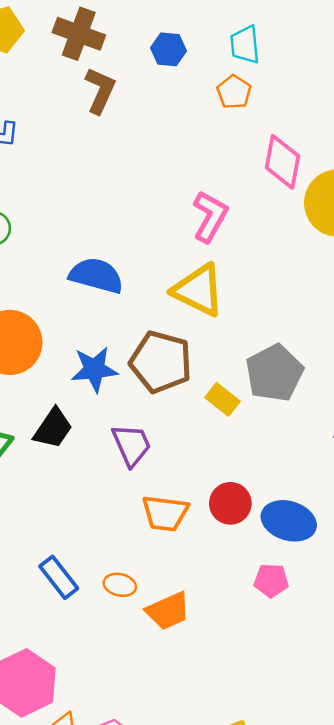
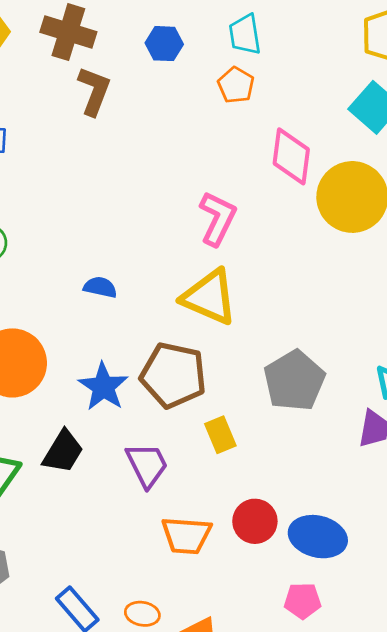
blue semicircle: (96, 275) -> (100, 287), size x0.6
blue star: (94, 369) -> (103, 387), turned -30
yellow rectangle: (222, 399) -> (220, 435), moved, turned 32

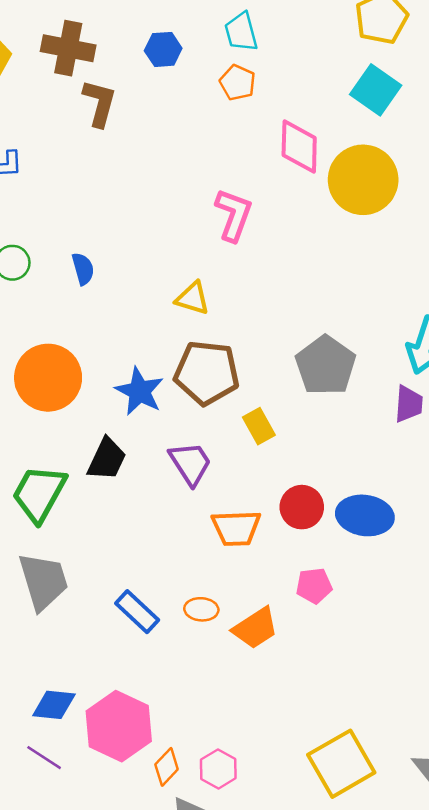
blue semicircle: (100, 287) -> (83, 269), moved, turned 68
yellow triangle: (209, 297) -> (192, 298), moved, size x0.6
pink pentagon: (303, 601) -> (314, 586), moved

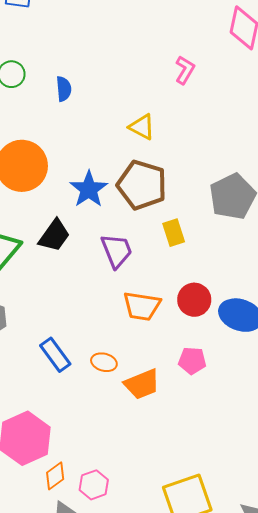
pink L-shape: (234, 215) -> (185, 70), size x0.7

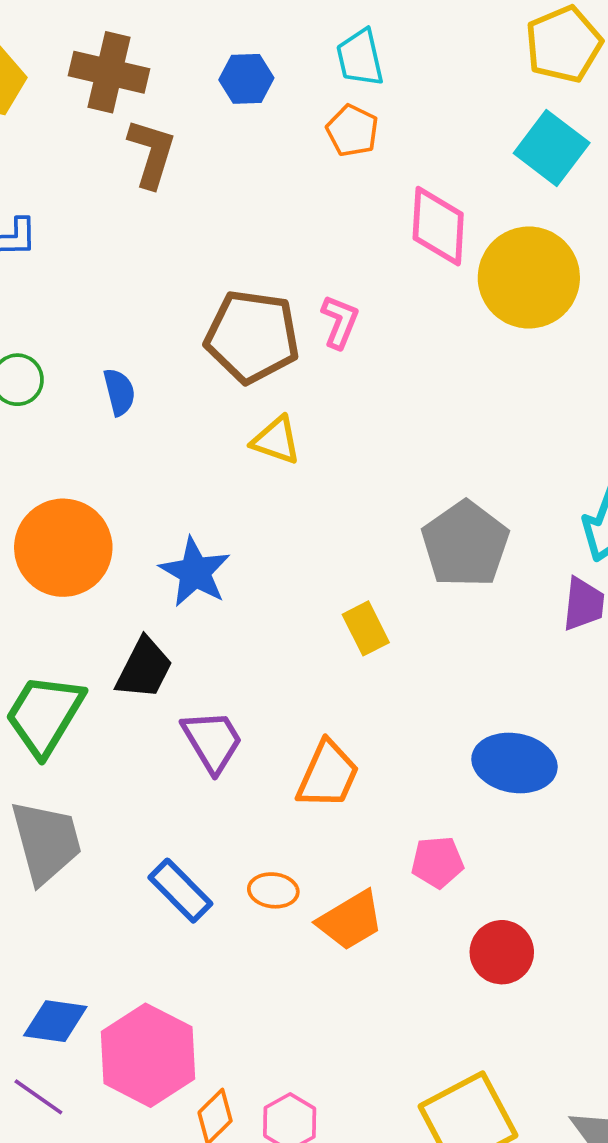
brown pentagon: (142, 185) -> (252, 336), moved
purple trapezoid: (117, 251) -> (212, 741), moved
red circle: (194, 300) -> (502, 952), moved
orange trapezoid: (142, 306) -> (328, 775), turned -66

